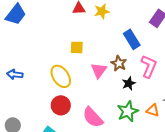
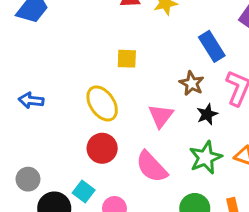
pink triangle: (99, 70) -> (161, 116), moved

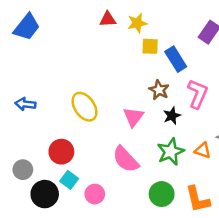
yellow square: (127, 59) -> (150, 46), moved
red circle: (102, 148) -> (61, 152), moved

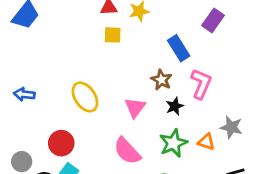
yellow square: (150, 46) -> (113, 35), moved

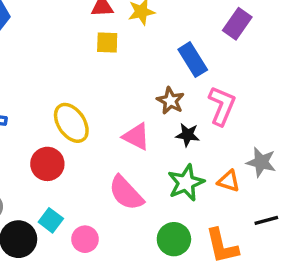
black star: (175, 106) -> (188, 135), turned 30
pink triangle: (135, 108) -> (136, 137), turned -40
red circle: (61, 143) -> (47, 164), moved

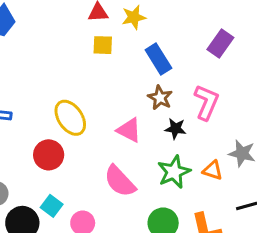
purple rectangle: (237, 24) -> (220, 44), moved
blue rectangle: (193, 60) -> (158, 59), moved

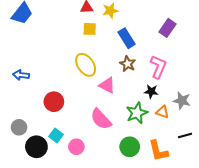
yellow ellipse: (70, 118) -> (86, 65), moved
black star: (175, 129) -> (151, 91), moved

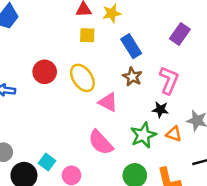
red circle: (54, 102) -> (45, 72), moved

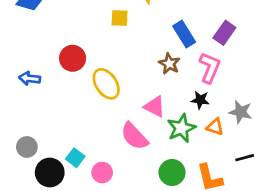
purple rectangle: (180, 34) -> (224, 33), moved
blue rectangle: (131, 46) -> (184, 34), moved
yellow ellipse: (82, 78) -> (106, 84), moved
pink triangle: (108, 102) -> (155, 107), moved

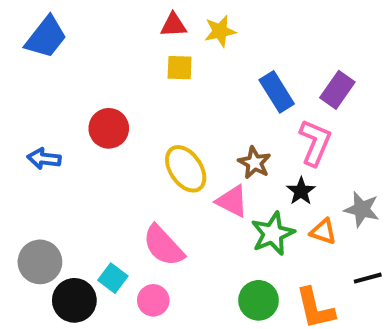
brown star: (169, 64) -> (254, 163), moved
yellow ellipse: (106, 84) -> (186, 169), moved
black star: (200, 100) -> (301, 191), turned 30
pink semicircle: (134, 136) -> (163, 246), moved
gray circle: (27, 147) -> (40, 262), size x1.4

